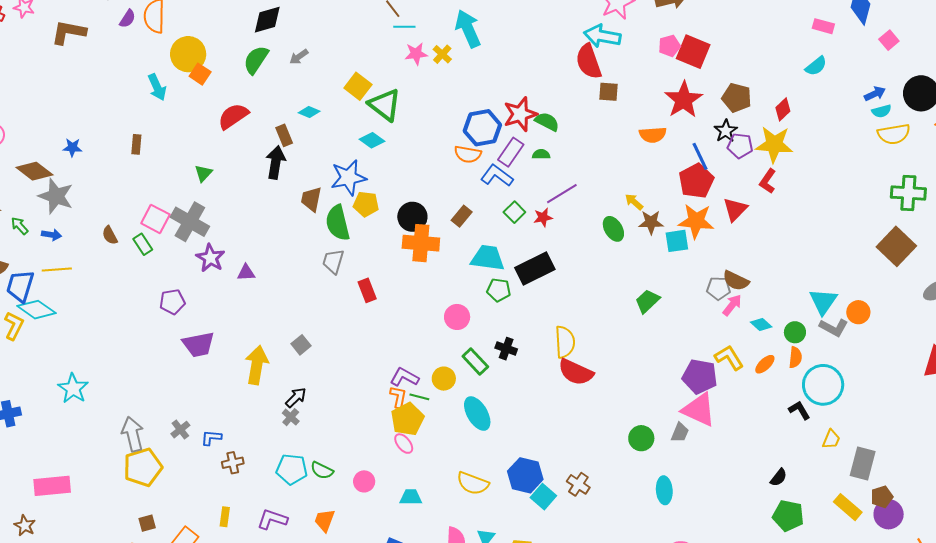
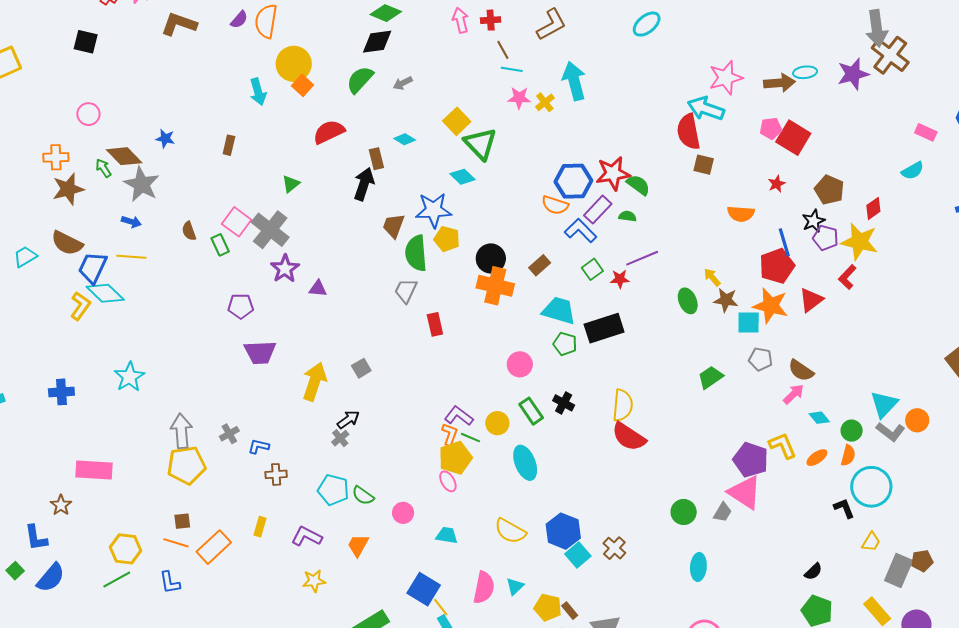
red star: (684, 100) -> (777, 184), size x0.5
green arrow: (20, 226) -> (103, 168), moved
gray pentagon: (718, 288) -> (760, 359), moved
brown pentagon: (882, 497) -> (922, 561), moved

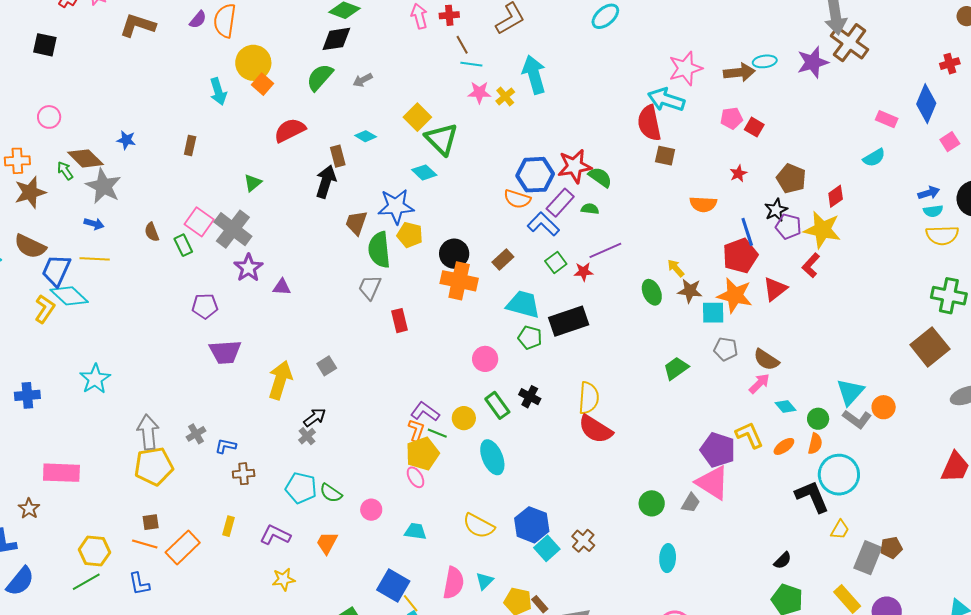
red square: (793, 138) -> (754, 127), size x0.6
black L-shape: (844, 508) -> (812, 497), size x1.6

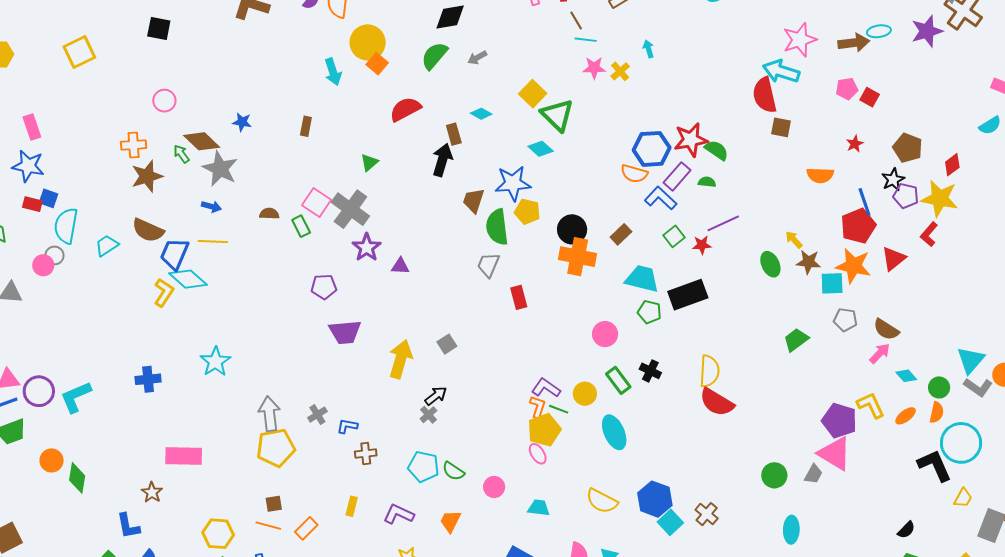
cyan arrow: (534, 75) -> (649, 49), size x0.5
brown semicircle: (152, 232) -> (269, 214), turned 114
orange rectangle: (183, 547) -> (306, 528), size x0.7

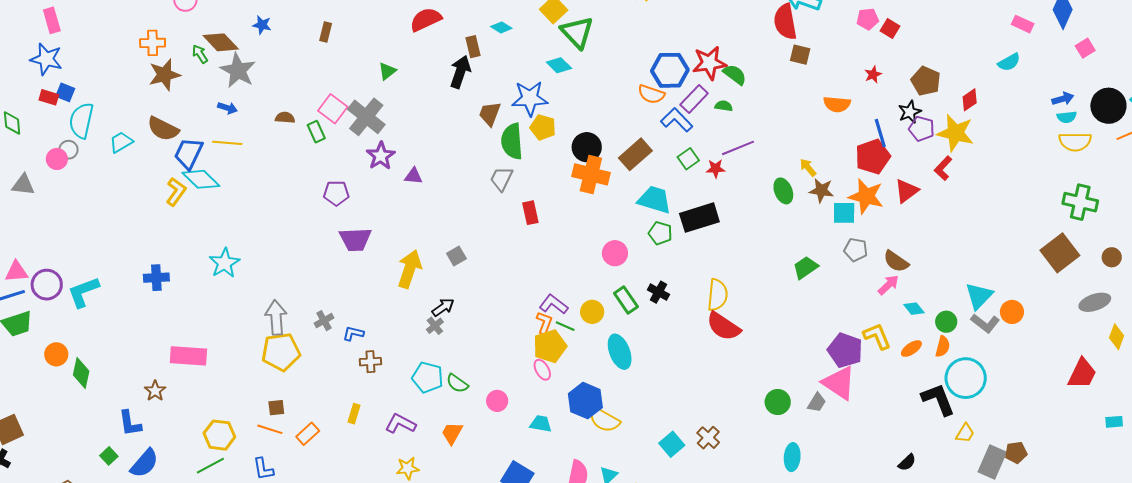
brown rectangle: (621, 234) -> (635, 154), size x1.5
blue hexagon: (655, 499) -> (585, 401), moved

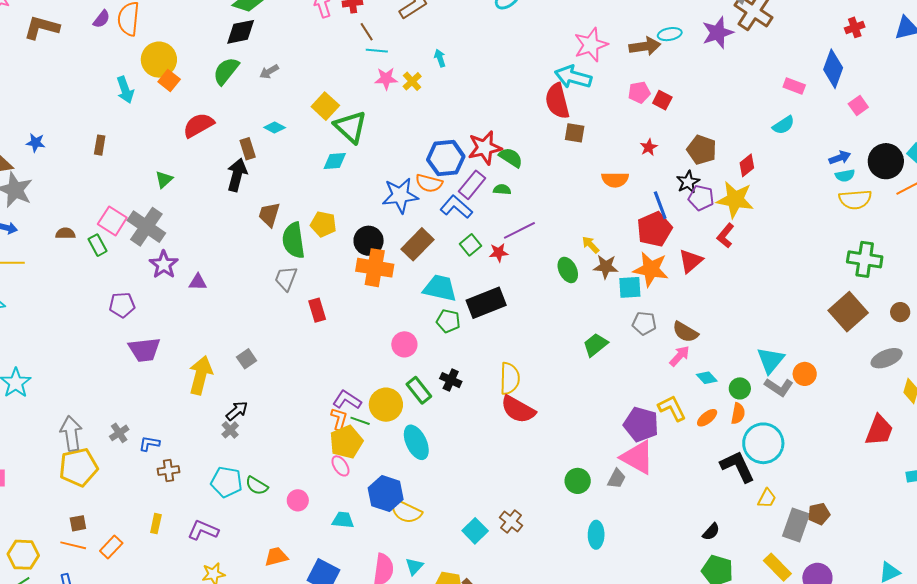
cyan diamond: (559, 65) -> (335, 161), turned -45
blue star: (530, 98) -> (400, 195), moved
yellow circle: (592, 312) -> (386, 405), size x1.4
orange trapezoid: (452, 433) -> (276, 557), moved, turned 50

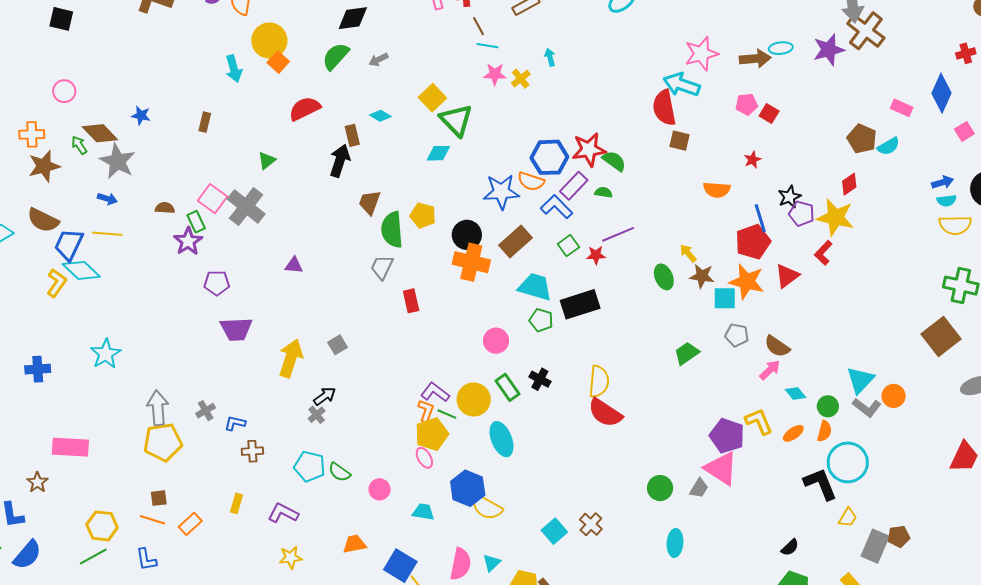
brown pentagon: (702, 150) -> (862, 139), moved
purple star: (164, 265) -> (188, 241), moved

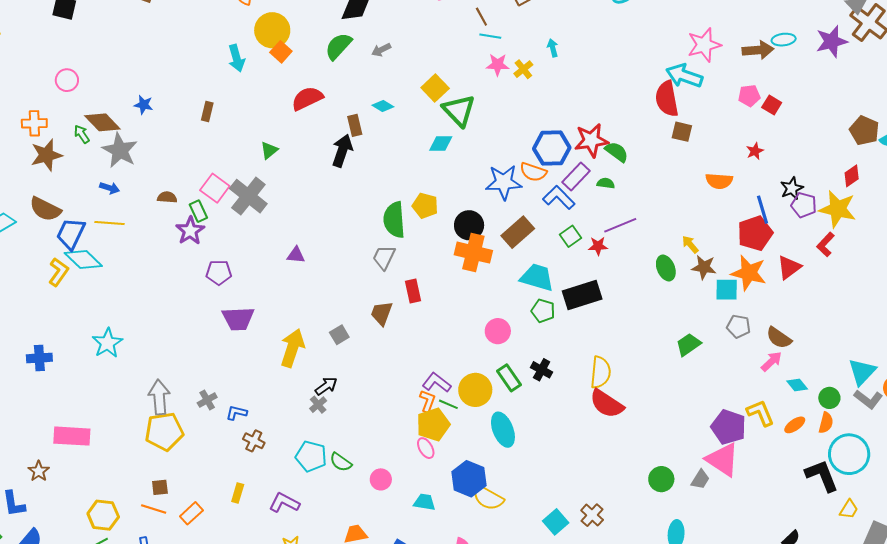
brown trapezoid: (370, 202) -> (382, 313), moved
brown cross: (252, 451) -> (254, 441), turned 30

